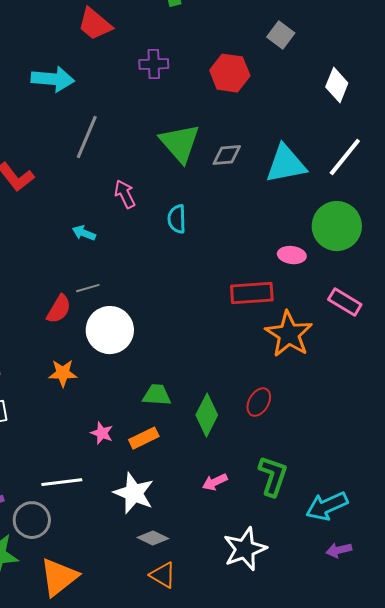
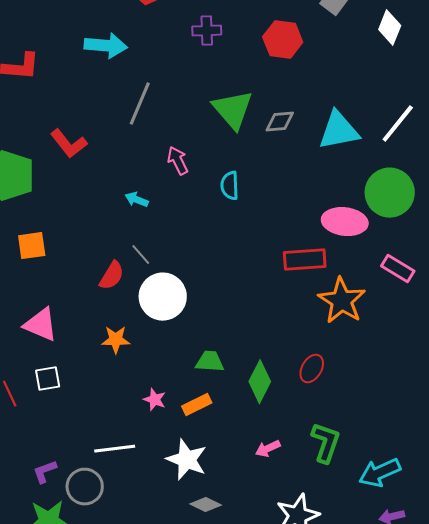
white diamond: (337, 85) -> (390, 28), moved
pink ellipse: (292, 255) -> (345, 222), size x1.6
gray line: (88, 288) -> (141, 255), turned 65

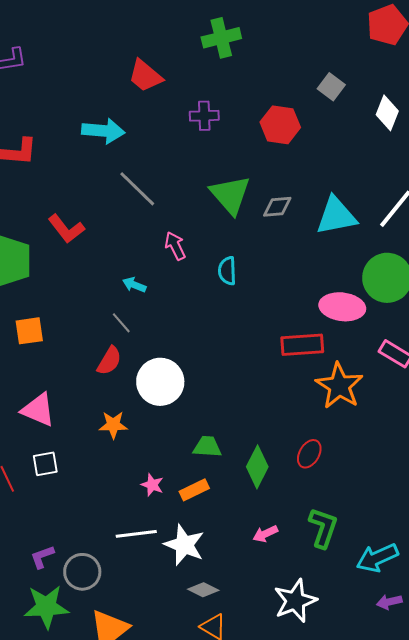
gray line: (140, 104) -> (137, 189), turned -69
gray line: (141, 255) -> (121, 323), moved
white line: (115, 449) -> (136, 534), moved

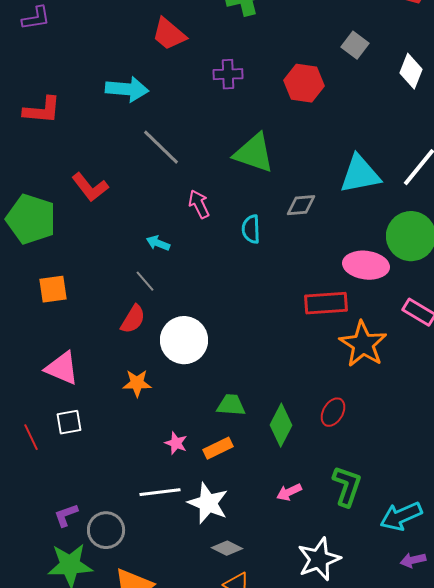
green triangle: (230, 195) -> (254, 153), turned -30
gray diamond: (277, 207) -> (301, 205), moved

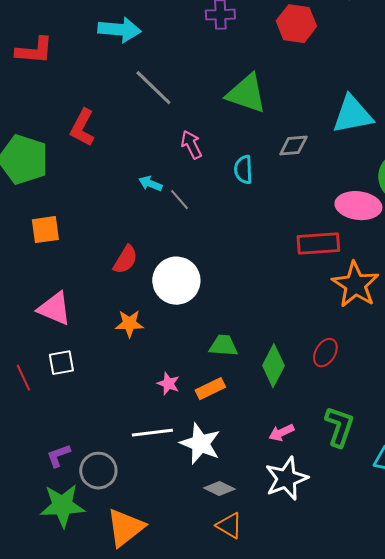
red L-shape: (90, 187) -> (82, 128), turned 66
gray line: (145, 281) -> (179, 200), moved
white star: (319, 559) -> (286, 479), moved

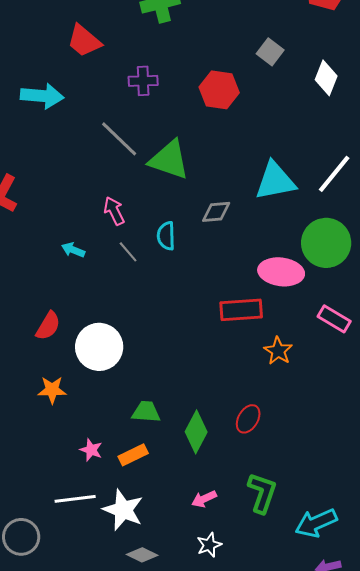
gray line: (153, 88) -> (119, 139), moved
gray line: (179, 200) -> (128, 252), moved
orange star: (355, 285) -> (278, 351), size x0.6
white star: (286, 479) -> (209, 545), size x0.6

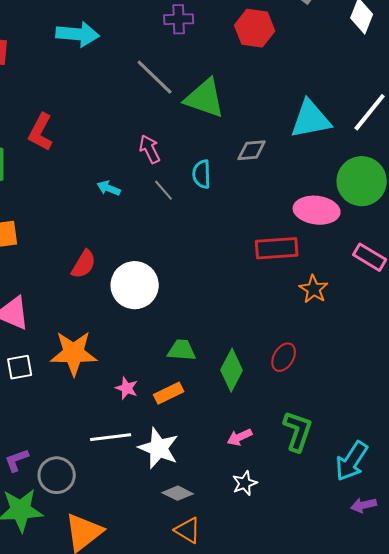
orange star: (52, 390) -> (74, 353), moved, size x1.6
cyan arrow: (316, 523) -> (352, 461), turned -33

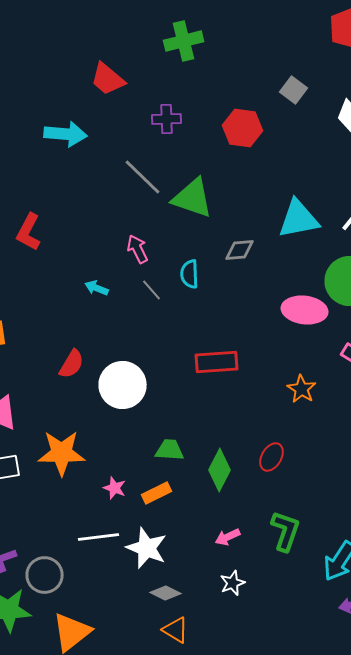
red rectangle: (277, 248) -> (217, 362), moved

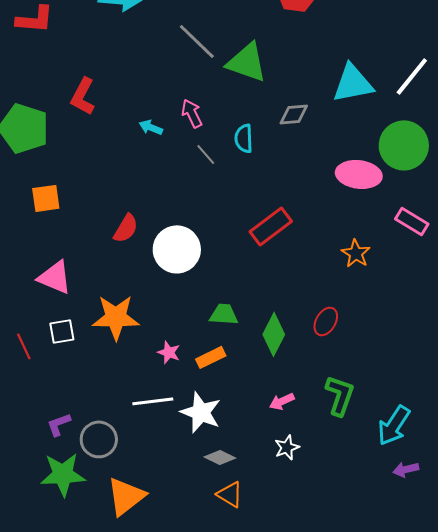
cyan arrow: (97, 288) -> (151, 127), moved
red rectangle: (217, 362) -> (271, 226), turned -33

